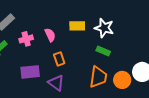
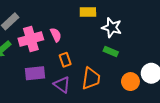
yellow rectangle: (77, 26) -> (88, 12), moved
pink cross: (26, 39) -> (31, 39), size x1.6
orange trapezoid: (98, 77) -> (91, 78), moved

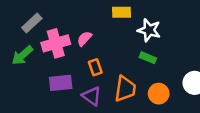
pink semicircle: (56, 35) -> (84, 39), turned -112
orange circle: (130, 82) -> (159, 94), moved

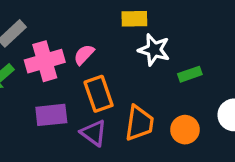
white star: (149, 30) -> (154, 50), moved
green rectangle: (148, 58) -> (190, 74), moved, turned -42
orange rectangle: (95, 67) -> (99, 94), size x1.5

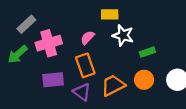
pink semicircle: (84, 55) -> (87, 38), moved
orange trapezoid: (139, 123) -> (113, 85), turned -125
orange circle: (185, 130) -> (144, 80), moved

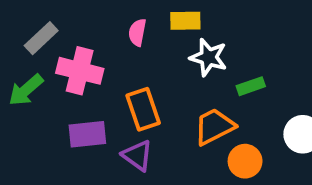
pink semicircle: (87, 38) -> (137, 32), moved, turned -32
pink cross: (49, 43) -> (80, 71), turned 30
orange circle: (144, 80) -> (245, 161), moved
orange trapezoid: (113, 85) -> (214, 127), moved

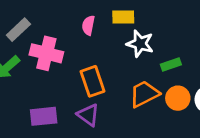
purple rectangle: (87, 134) -> (44, 116), moved
orange circle: (245, 161) -> (178, 98), moved

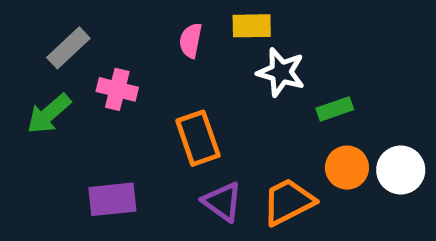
pink cross: (46, 53) -> (117, 89), size x0.7
orange trapezoid: (144, 94) -> (288, 202), moved
purple triangle: (88, 115) -> (222, 202), moved

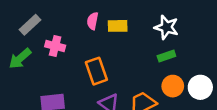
yellow rectangle: (252, 26) -> (118, 26), moved
white star: (281, 72) -> (166, 27), moved

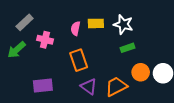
pink semicircle: (93, 21) -> (76, 28), moved
white star: (166, 27) -> (123, 24), moved
green rectangle: (166, 56) -> (127, 48), moved

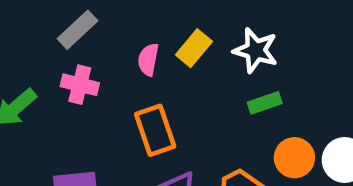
gray rectangle: (25, 22) -> (77, 30), moved
yellow rectangle: (96, 23) -> (194, 48), turned -49

